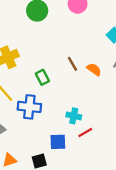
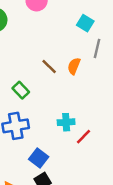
orange semicircle: (94, 69) -> (74, 66), turned -88
blue square: (58, 142) -> (39, 158), moved, turned -35

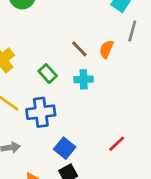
cyan cross: (66, 122) -> (84, 79), moved
red line: (83, 137) -> (117, 144), moved

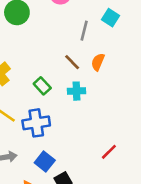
gray line: (132, 31) -> (84, 31), moved
blue square: (65, 148) -> (45, 162), moved

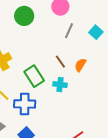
gray line: (84, 31) -> (69, 31), moved
green rectangle: (42, 86) -> (34, 76), size x1.5

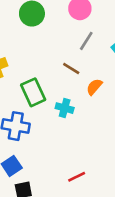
brown line: (60, 62) -> (71, 69), moved, turned -32

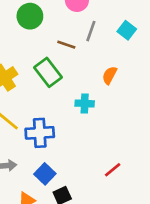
brown line: (71, 69) -> (66, 45), moved
green rectangle: (33, 92) -> (48, 72), moved

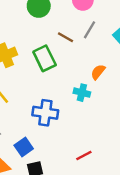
cyan cross: (85, 103) -> (82, 93), moved
blue cross: (40, 133) -> (45, 113), moved

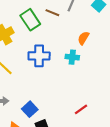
green rectangle: (45, 58) -> (30, 20), moved
blue cross: (45, 113) -> (39, 56), moved

